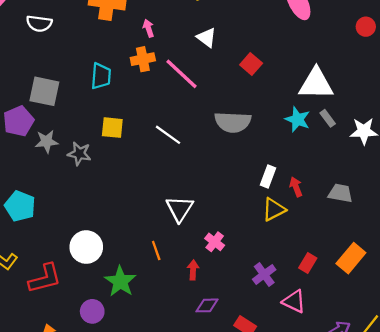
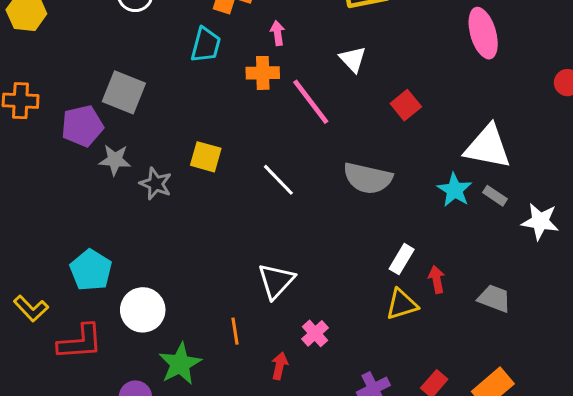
cyan trapezoid: (101, 76) -> (206, 45), moved
gray rectangle: (328, 118) -> (495, 196), turned -30
cyan pentagon: (20, 206) -> (91, 270), moved

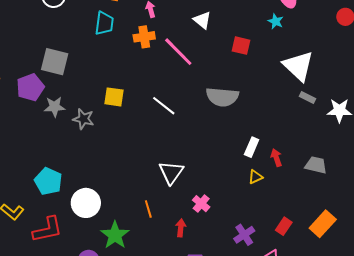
red square: (406, 105) -> (241, 46), turned -30
white triangle: (488, 147) -> (298, 66), turned 40
cyan star: (455, 190) -> (276, 21), moved, size x0.7
yellow triangle: (402, 304) -> (256, 177), size x0.7

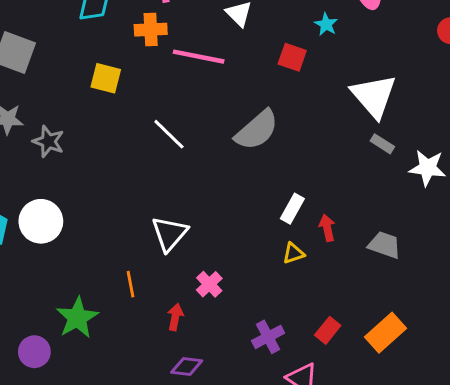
cyan star: (276, 21) -> (326, 24), moved
pink line: (178, 52) -> (199, 57), turned -40
yellow square: (114, 97) -> (106, 78), moved
gray semicircle: (222, 97) -> (257, 130), turned -52
white circle: (86, 203) -> (41, 221), moved

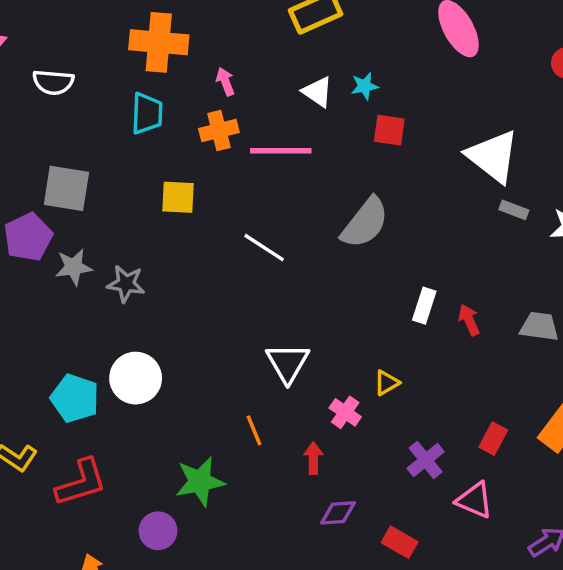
cyan star: (326, 24) -> (365, 86), moved, turned -30
yellow triangle: (294, 253) -> (387, 383), moved
green star: (77, 318) -> (200, 482), turned 30

